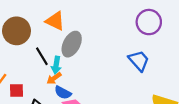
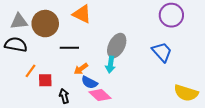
gray ellipse: (72, 44) -> (117, 46), moved
black line: (42, 56) -> (69, 48), turned -60
cyan arrow: (56, 65) -> (110, 65), moved

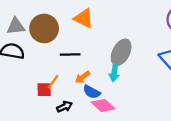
orange line: (30, 71) -> (53, 82), moved
black arrow: (64, 96) -> (64, 107), turned 80

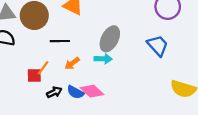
cyan arrow: (114, 73) -> (103, 59), turned -96
blue semicircle: (92, 92) -> (75, 92), moved

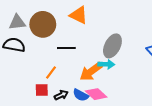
orange arrow: (72, 63) -> (91, 72), moved, size x1.6
red square: (34, 76) -> (42, 90), moved

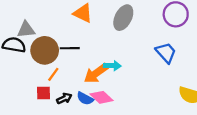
gray triangle: (17, 22) -> (26, 30), moved
brown circle: (43, 24) -> (45, 50), moved
gray ellipse: (112, 46) -> (123, 18), moved

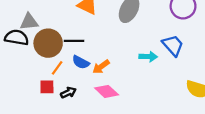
cyan arrow: (112, 66) -> (148, 57), moved
orange arrow: (96, 73) -> (101, 67), size x0.7
blue semicircle: (85, 98) -> (81, 62), moved

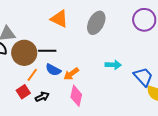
blue trapezoid: (173, 45) -> (143, 77), moved
red square: (47, 87) -> (23, 92), turned -32
pink diamond: (107, 91) -> (76, 96), turned 60

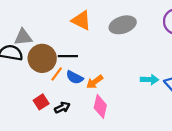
gray ellipse: (96, 23) -> (123, 25), turned 45
cyan arrow: (113, 65) -> (149, 80), moved
orange line: (32, 75) -> (57, 74), moved

